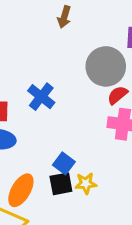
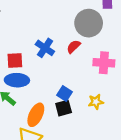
red semicircle: (117, 95) -> (74, 47), moved
yellow star: (86, 183) -> (96, 102), moved

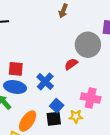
blue cross: (45, 48) -> (45, 82), moved
pink cross: (104, 63) -> (91, 98), moved
yellow star: (96, 102) -> (76, 116), moved

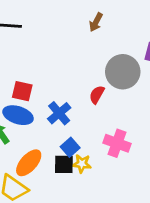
red semicircle: (71, 64) -> (97, 95), turned -32
yellow star: (76, 116) -> (82, 164), moved

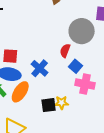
blue square: (70, 147) -> (76, 66), moved
orange ellipse: (29, 163) -> (20, 92), moved

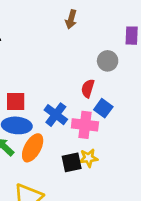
gray circle: (82, 31) -> (108, 61), size x0.6
pink cross: (85, 84) -> (85, 125), moved

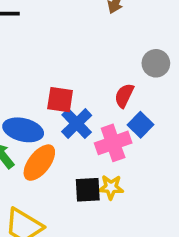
red square: (16, 101) -> (60, 100), moved
pink cross: (85, 125) -> (113, 143), turned -35

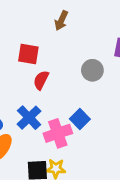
red semicircle: (124, 96) -> (41, 80), moved
red square: (60, 100) -> (28, 54), moved

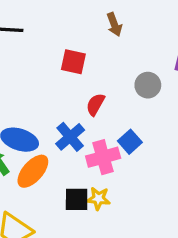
brown arrow: (61, 21) -> (114, 25), turned -48
red semicircle: (41, 80) -> (95, 104), moved

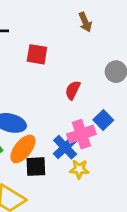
red square: (73, 62) -> (37, 54), moved
blue cross: (70, 137) -> (65, 147), moved
black square: (77, 199) -> (36, 167), moved

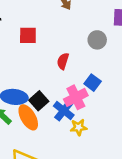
orange ellipse: (23, 149) -> (28, 117), turned -60
black square: (36, 167) -> (39, 101), moved, turned -30

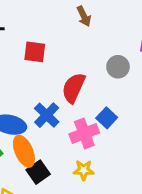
red semicircle: (63, 61) -> (74, 88), size x1.5
black square: (39, 101) -> (38, 172), moved
blue cross: (64, 111) -> (47, 115), moved

